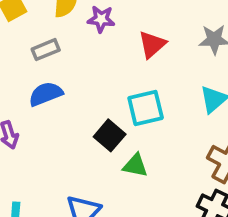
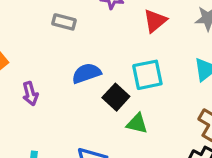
gray rectangle: (46, 50) -> (64, 22), turned 35
blue semicircle: (46, 94) -> (86, 73), moved

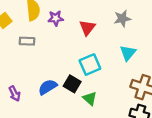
blue semicircle: (86, 73) -> (48, 87), moved
green triangle: (137, 124) -> (90, 98), turned 40

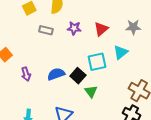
purple star: (56, 18) -> (74, 28), moved
cyan triangle: (128, 53) -> (121, 52), moved

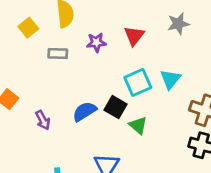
cyan triangle: (121, 52) -> (170, 79), moved

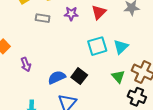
black square: (115, 107) -> (79, 76), moved
blue semicircle: (85, 111) -> (57, 77), moved
green triangle: (138, 125) -> (118, 76), moved

